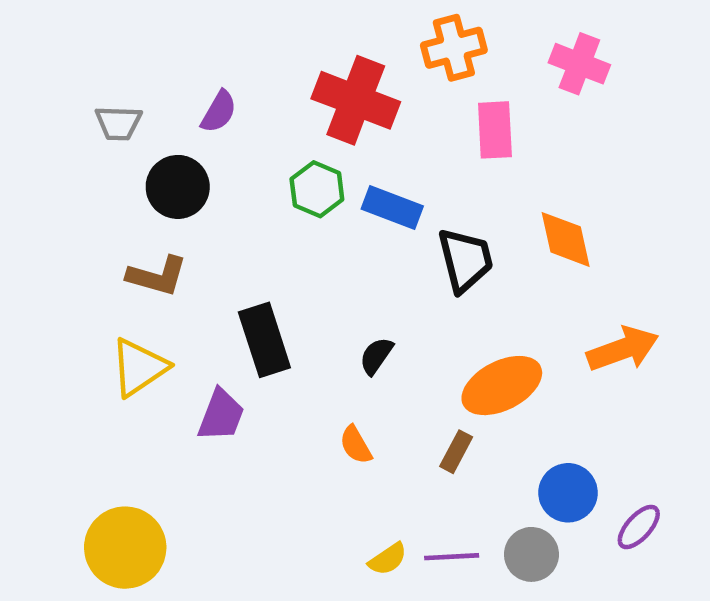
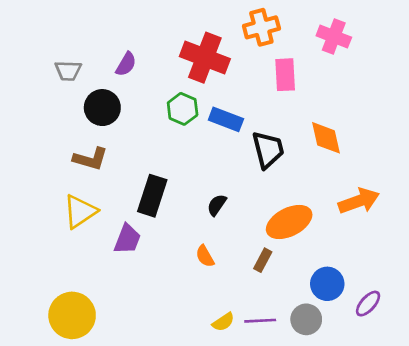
black rectangle: (264, 340) -> (152, 196), turned 36

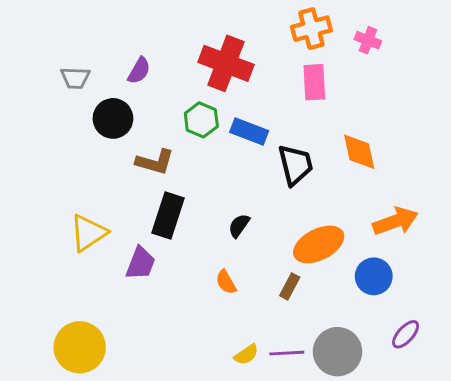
orange cross: (261, 27) -> (311, 29), moved
pink cross: (334, 37) -> (368, 40), size x0.7
brown L-shape: (90, 159) -> (155, 162), moved
blue circle: (327, 284) -> (374, 276), moved
gray circle: (306, 319) -> (337, 352), size x1.4

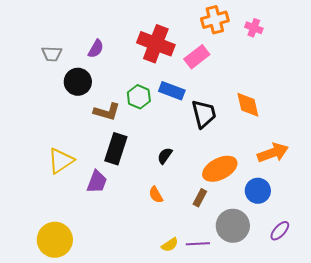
pink rectangle: (314, 82) -> (197, 57), moved, turned 55
green hexagon: (201, 120) -> (139, 97), moved
gray circle: (337, 352) -> (233, 226), moved

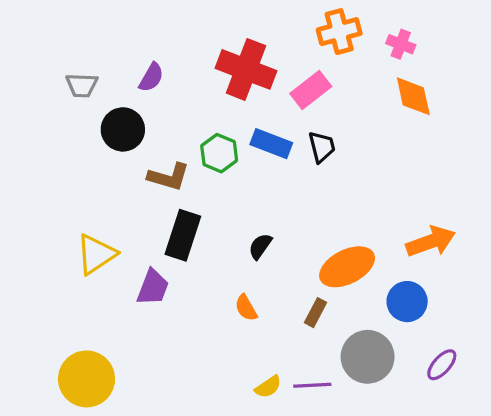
orange diamond: (248, 105) -> (413, 96), moved
black trapezoid: (204, 114) -> (322, 147), moved, size x0.7

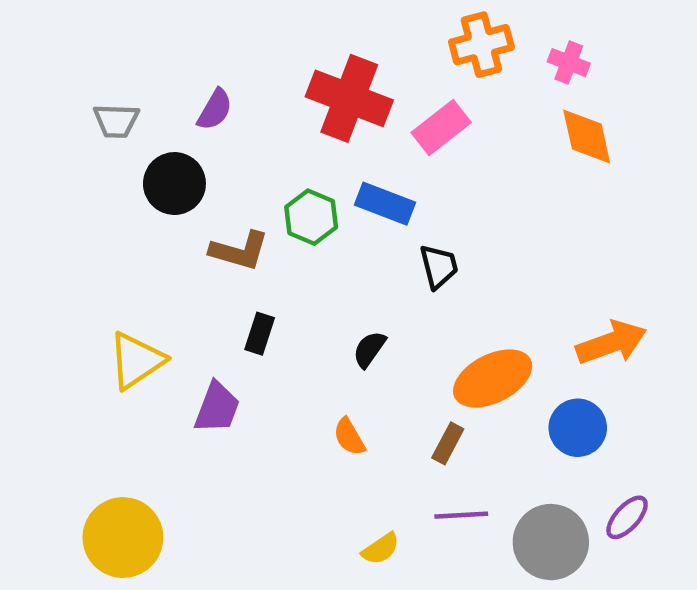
black trapezoid: (322, 147) -> (439, 266), moved
black rectangle: (183, 235) -> (260, 334), size x0.6
gray circle: (368, 357) -> (551, 542), moved
purple line: (312, 385) -> (461, 515), moved

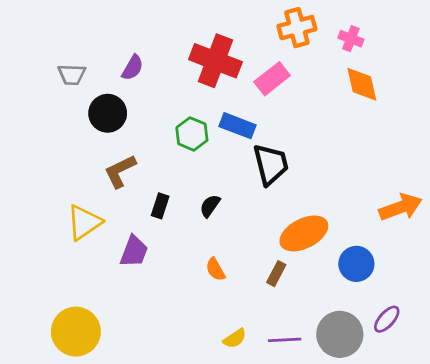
brown L-shape: (239, 251) -> (120, 171), moved, turned 138
black trapezoid: (439, 266) -> (271, 164), size x1.5
orange arrow: (611, 343) -> (401, 207), moved
black semicircle: (369, 349) -> (210, 206), moved
purple line: (461, 515) -> (285, 340), moved

